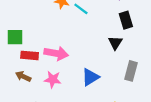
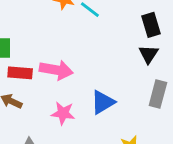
black triangle: (115, 43) -> (148, 54), moved
pink star: (53, 79) -> (63, 113), moved

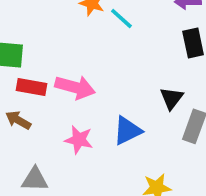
black triangle: (148, 54) -> (172, 98), moved

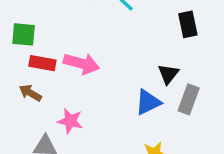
blue triangle: (127, 131) -> (148, 102), moved
pink star: (79, 140) -> (70, 121), moved

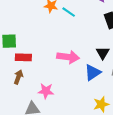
pink arrow: (82, 64) -> (68, 57), moved
brown arrow: (30, 93) -> (18, 77), turned 88

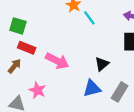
black triangle: (103, 53) -> (102, 64), moved
pink arrow: (68, 57) -> (57, 61), moved

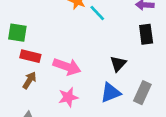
brown arrow: (15, 66) -> (29, 80), moved
pink star: (37, 90) -> (68, 97), moved, turned -30

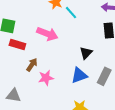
pink arrow: (67, 67) -> (47, 34), moved
brown arrow: (29, 80) -> (32, 65), moved

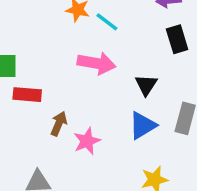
pink arrow: (47, 34) -> (96, 63), moved

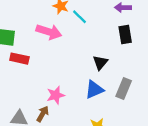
pink arrow: (96, 63) -> (49, 32), moved
brown arrow: (59, 124) -> (43, 114), moved

